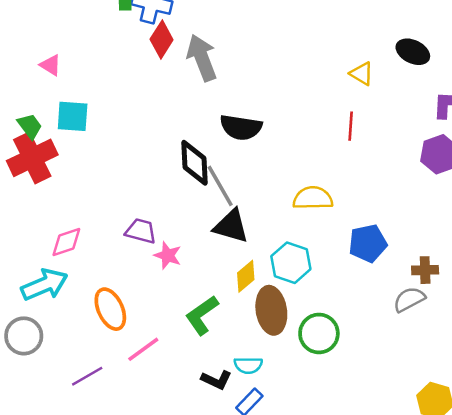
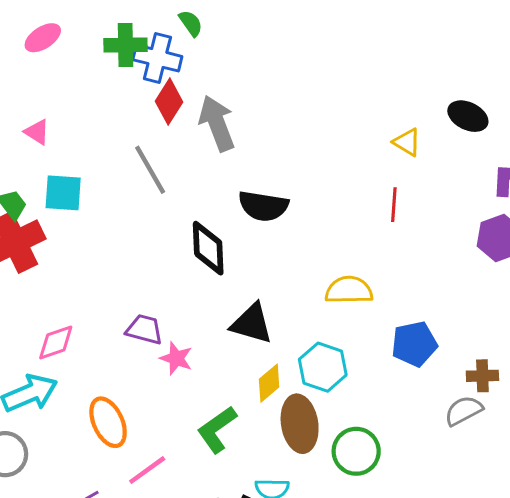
gray line: (220, 186) -> (150, 170), moved

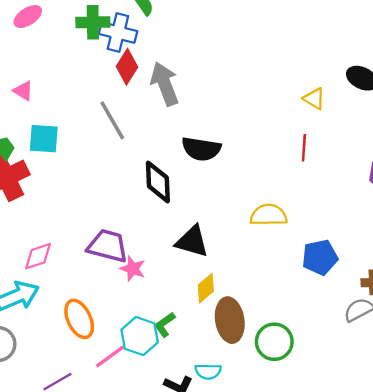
purple trapezoid: (144, 329) -> (108, 246), size x1.4
cyan hexagon: (323, 367) -> (140, 336), moved
green L-shape: (217, 429) -> (165, 325), size x0.7

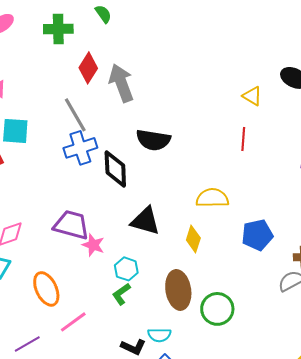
blue cross: (118, 33) -> (80, 148), moved, turned -32
yellow diamond: (206, 288) -> (193, 239), moved, turned -32
cyan hexagon: (140, 336) -> (126, 269), moved, size x0.7

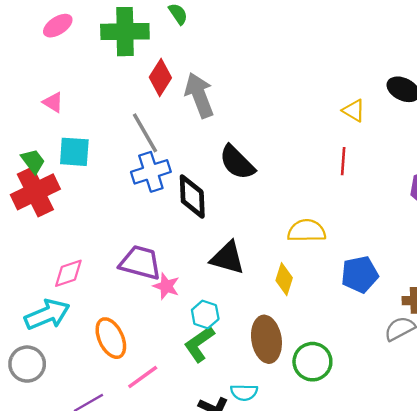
green cross: (58, 29) -> (125, 32), size x1.4
black semicircle: (153, 140) -> (237, 162), turned 36
green L-shape: (121, 294) -> (199, 344), size x1.4

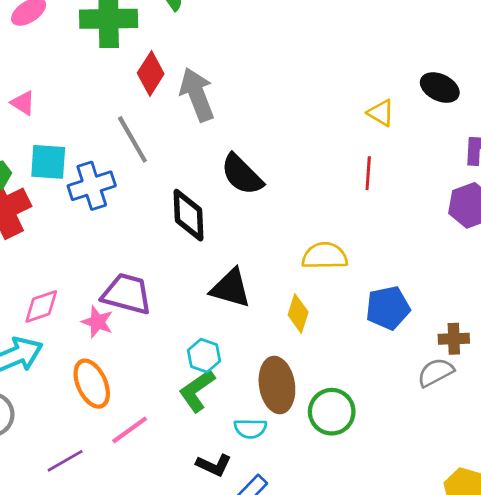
blue cross: (151, 172) -> (92, 186), moved
pink star: (166, 286) -> (97, 322), moved
cyan semicircle: (244, 392) -> (250, 429), moved

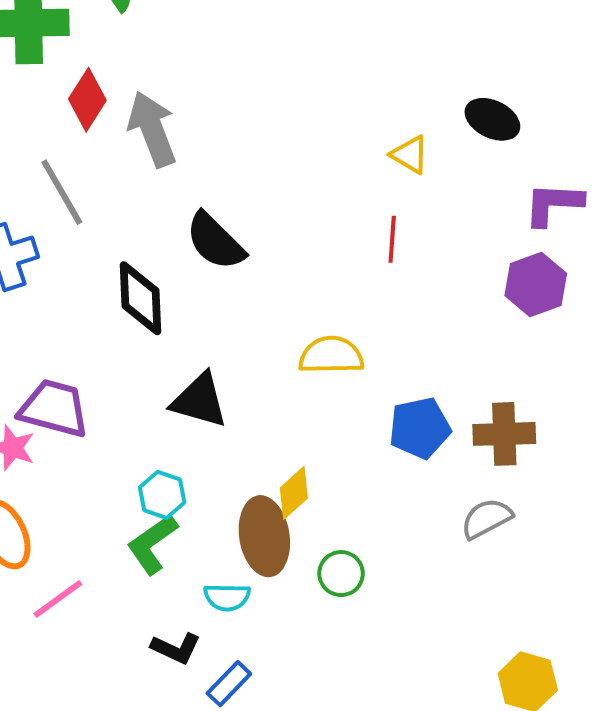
yellow diamond: (298, 313) -> (294, 493), moved, turned 30
brown cross: (454, 339) -> (504, 434), moved, size x1.4
green circle: (332, 412) -> (341, 574), size x0.7

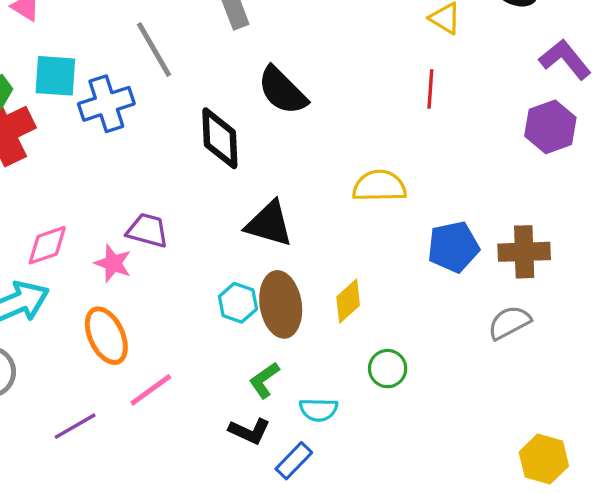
purple L-shape: (553, 204) -> (565, 59), turned 48
purple trapezoid: (54, 408) -> (147, 230), size x0.7
brown ellipse: (264, 536) -> (281, 304), moved
green L-shape: (152, 544) -> (264, 380), moved, size x0.7
cyan semicircle: (227, 597) -> (319, 410), moved

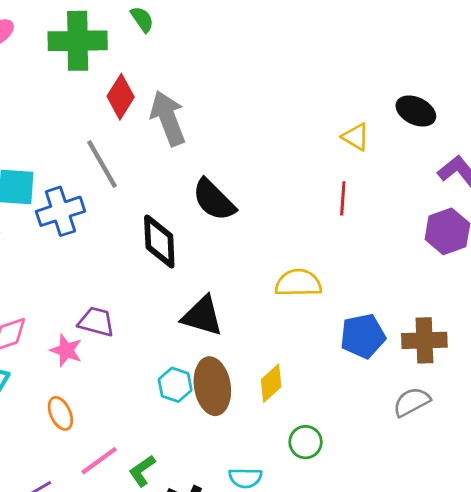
orange ellipse: (106, 336) -> (60, 413), size x0.7
green L-shape: (264, 380) -> (142, 471), moved

